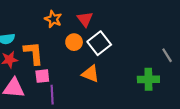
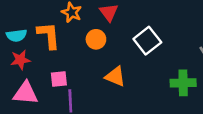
white square: (99, 43) -> (147, 41), moved
orange L-shape: (34, 53) -> (49, 35), moved

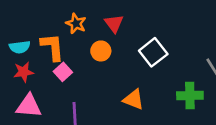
orange triangle: (115, 76) -> (134, 99), moved
pink square: (59, 79) -> (63, 72), moved, turned -36

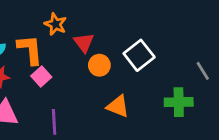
red triangle: (114, 23) -> (84, 43), moved
orange circle: (101, 51) -> (99, 65), moved

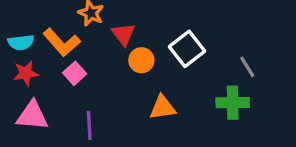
orange L-shape: (30, 50) -> (62, 42), turned 144
gray line: (203, 71) -> (247, 67), moved
orange triangle: (118, 106) -> (163, 108), turned -30

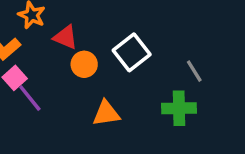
red triangle: (123, 34) -> (66, 37), turned -30
purple line: (89, 125) -> (30, 98), moved, turned -36

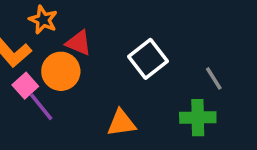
orange circle: (84, 64) -> (61, 71), moved, size x1.4

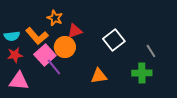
red triangle: (79, 43) -> (75, 31), turned -42
pink square: (25, 86) -> (45, 55), size x1.5

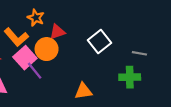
gray line: (151, 51) -> (139, 53), turned -48
orange triangle: (99, 76) -> (83, 91), moved

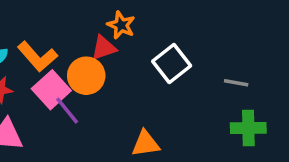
orange star: (36, 18) -> (121, 25), moved
green cross: (130, 77) -> (248, 128), moved

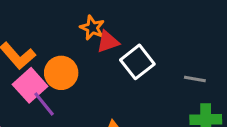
red triangle: (104, 48) -> (108, 42), moved

